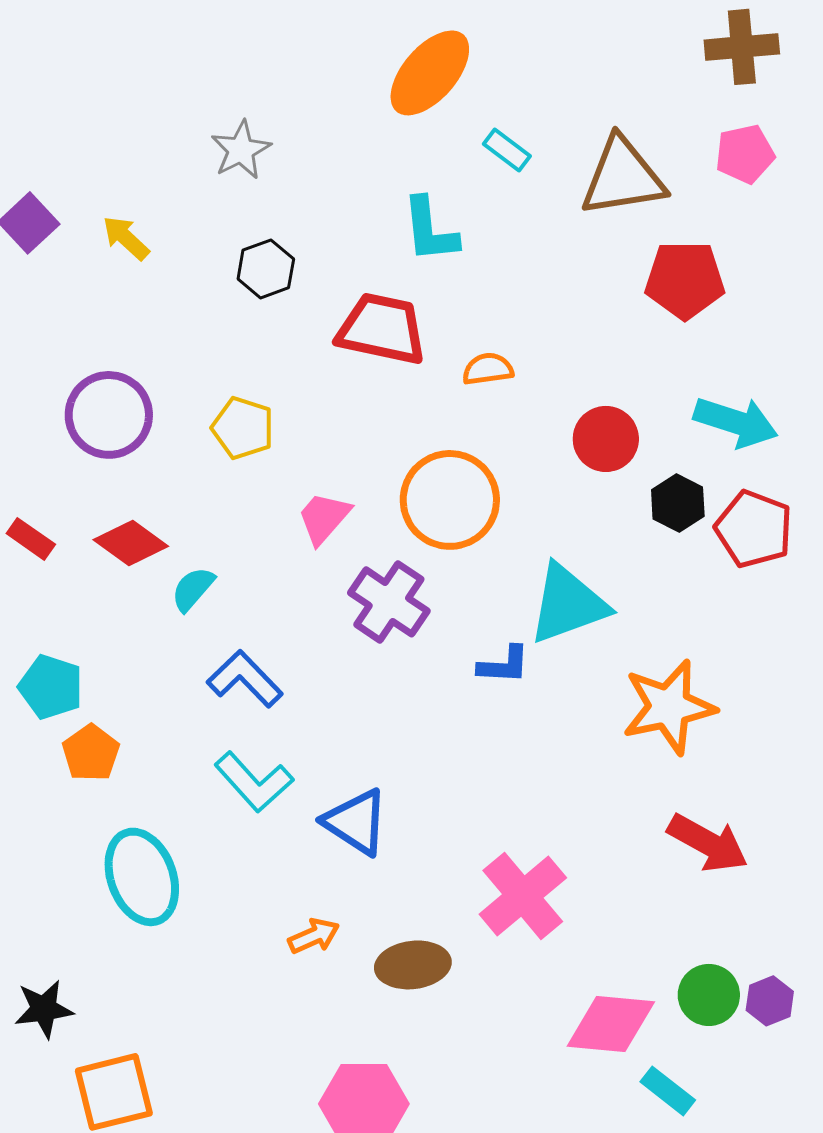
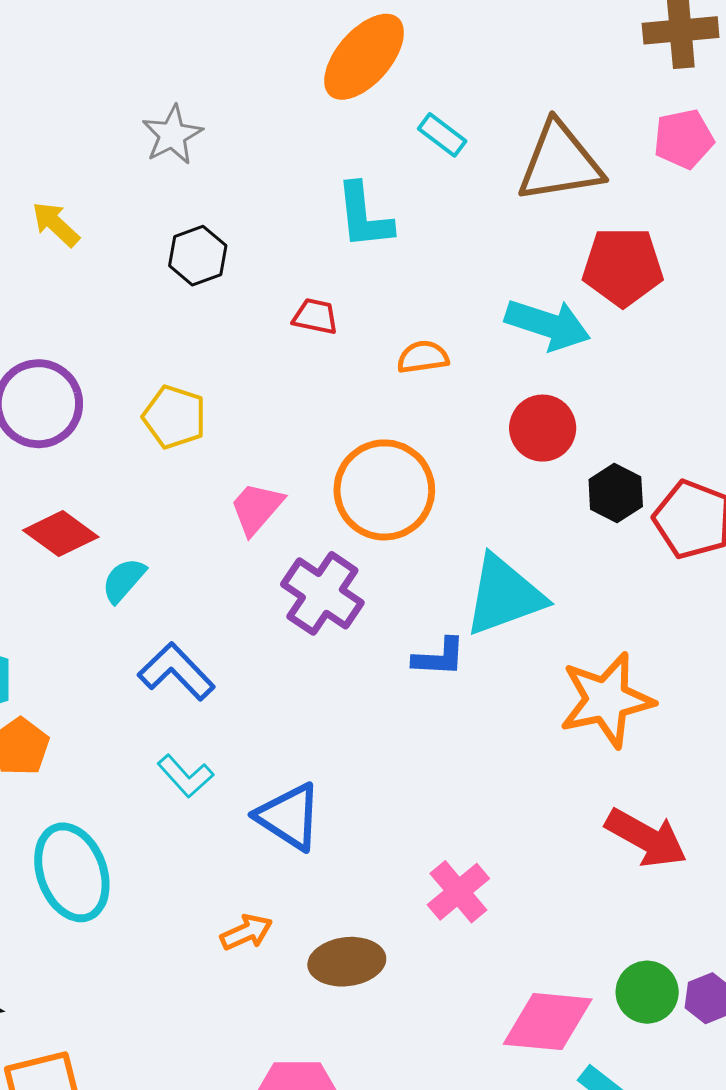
red trapezoid: (382, 329) -> (315, 316), size x0.5
cyan arrow: (736, 422) -> (548, 325), moved
cyan L-shape: (254, 782) -> (186, 776), size x0.7
pink cross: (523, 896) -> (458, 892), size x0.7

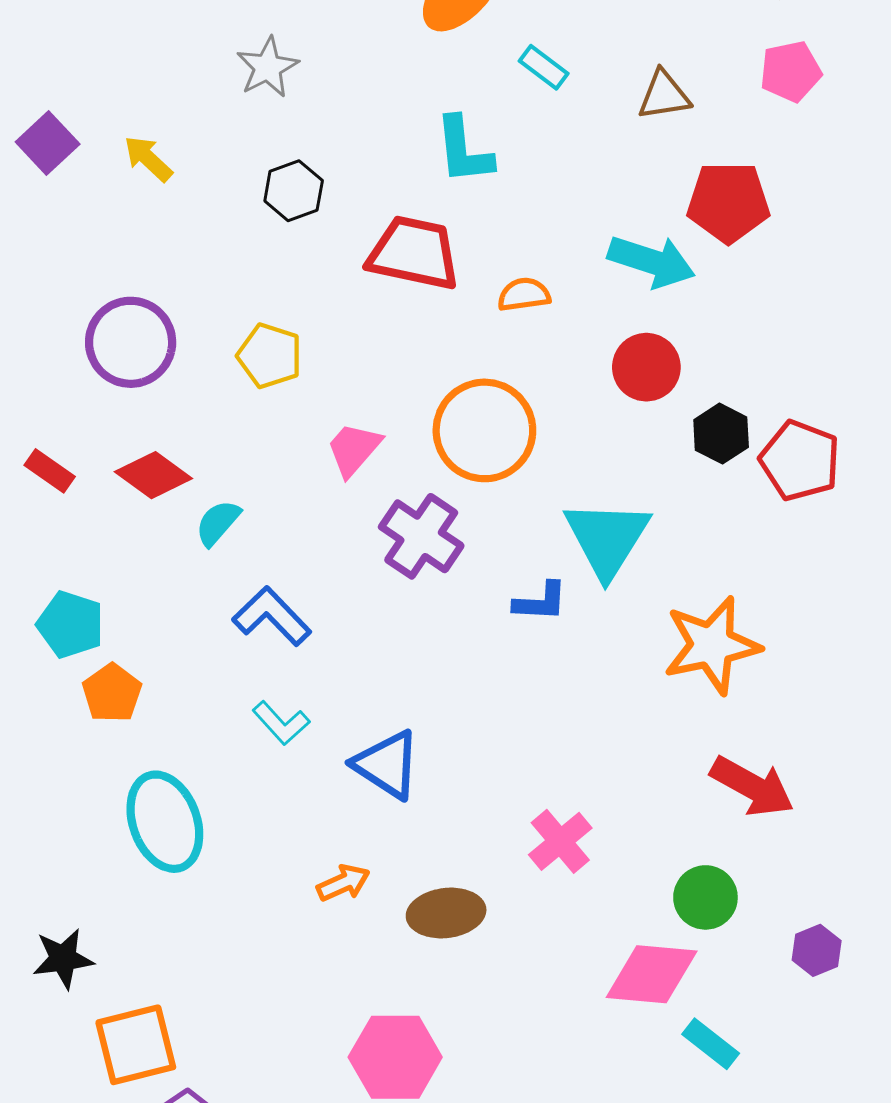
brown triangle: (560, 162) -> (664, 95), size x0.6
red trapezoid: (315, 316) -> (414, 253), size x2.0
cyan triangle: (504, 595) -> (607, 538), turned -38
green circle: (647, 992) -> (705, 897), moved

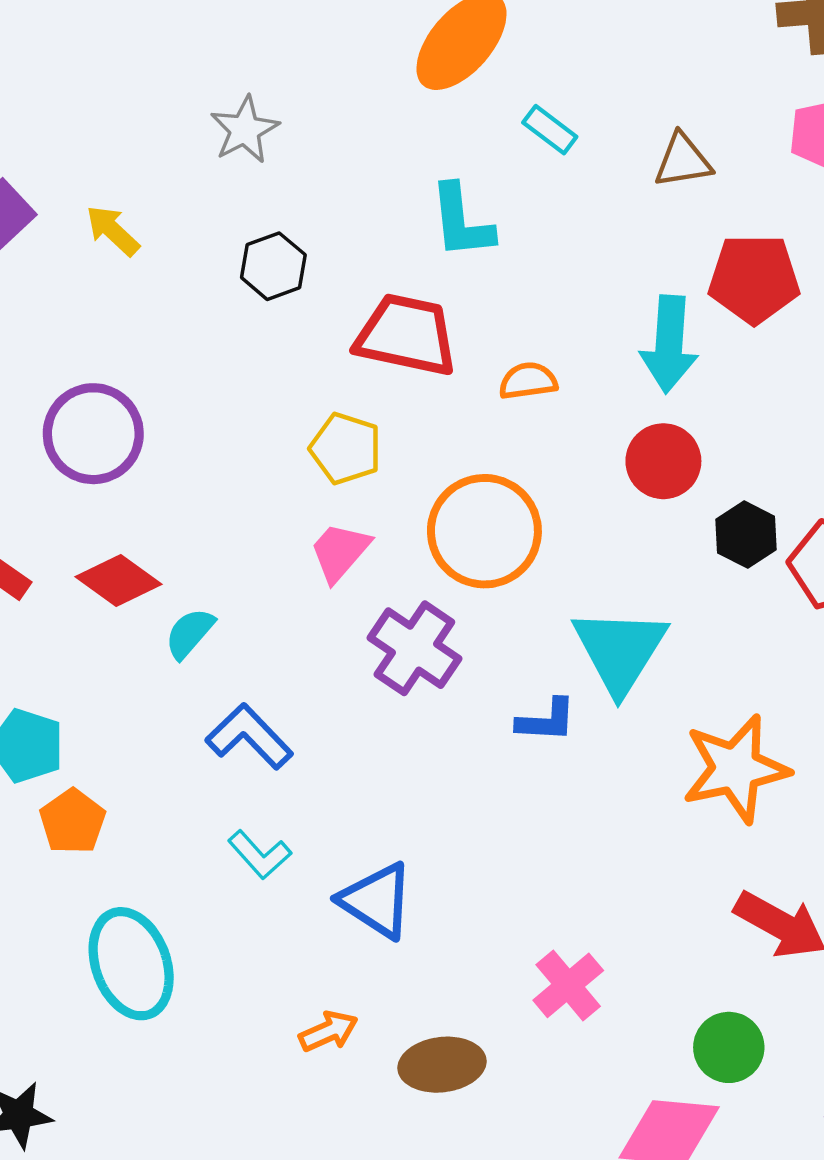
cyan arrow: (652, 261) -> (669, 344), turned 76
yellow pentagon: (270, 356) -> (346, 449), moved

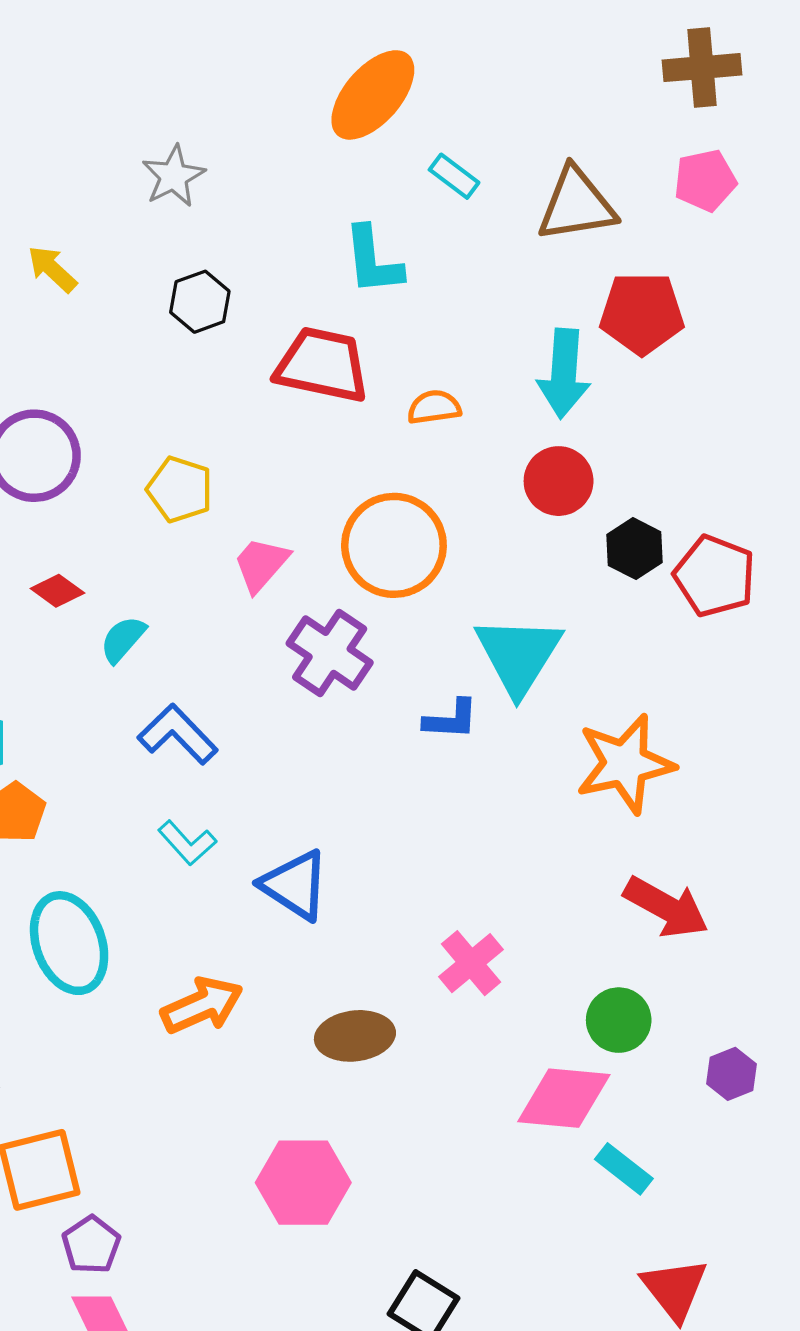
brown triangle: (683, 161) -> (576, 205), size x1.5
yellow pentagon: (346, 449) -> (180, 489), moved
red diamond: (118, 581) -> (57, 591), size x0.7
orange arrow: (328, 1031) -> (202, 1005), moved, size x1.5

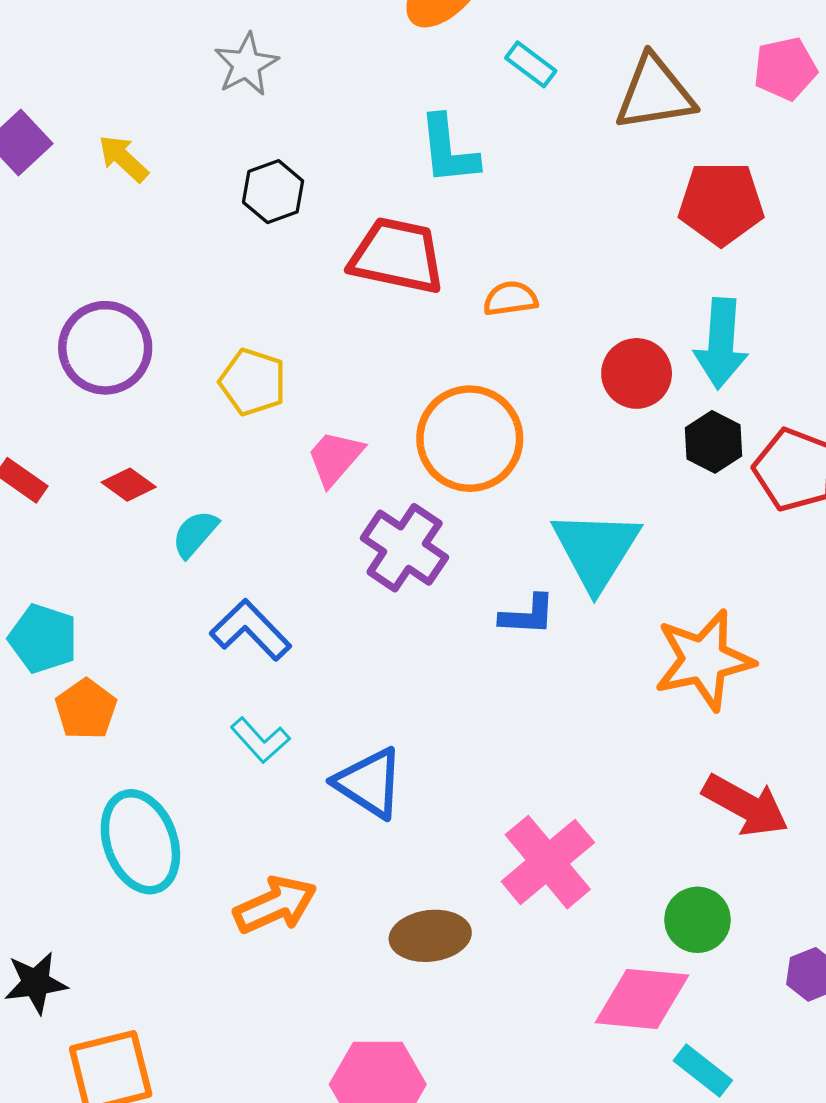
cyan arrow: (564, 373) -> (721, 343), moved
pink cross: (471, 963) -> (548, 862), size x1.4

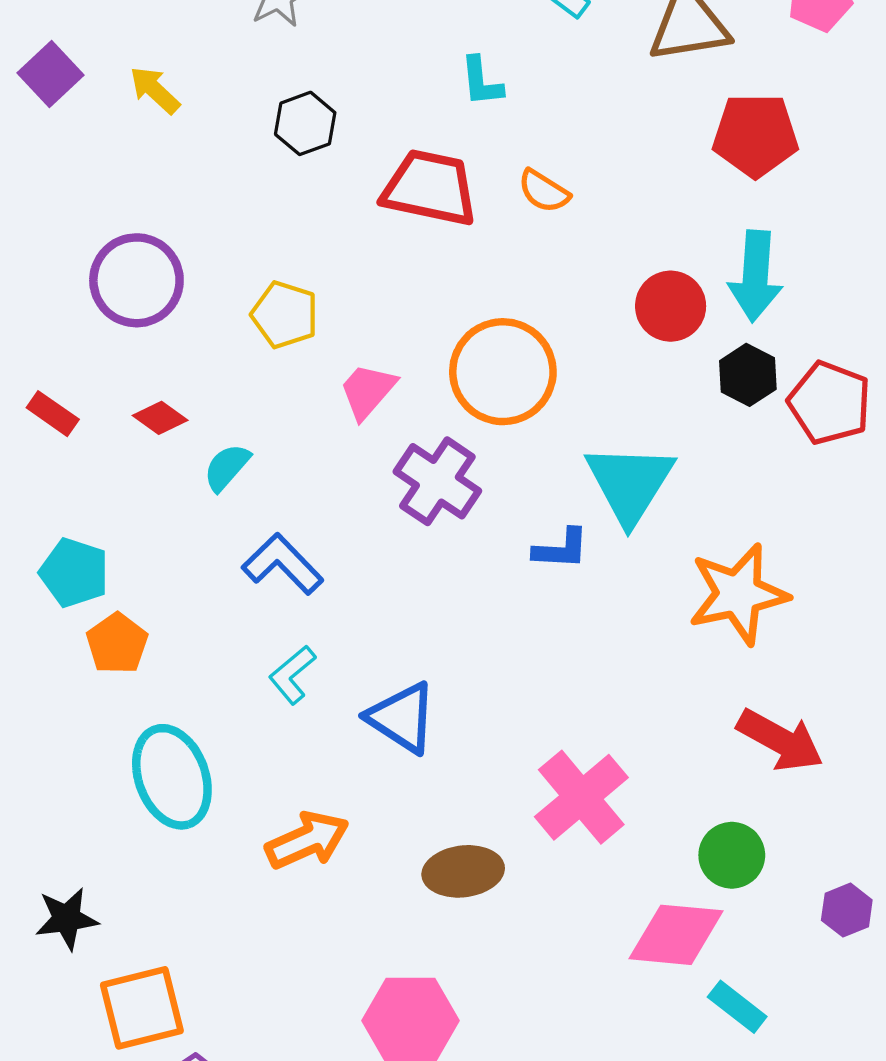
cyan L-shape: (448, 150) -> (481, 82), size x0.7
orange semicircle: (510, 299) -> (544, 191), moved, turned -140
cyan L-shape: (260, 740) -> (292, 675), turned 92

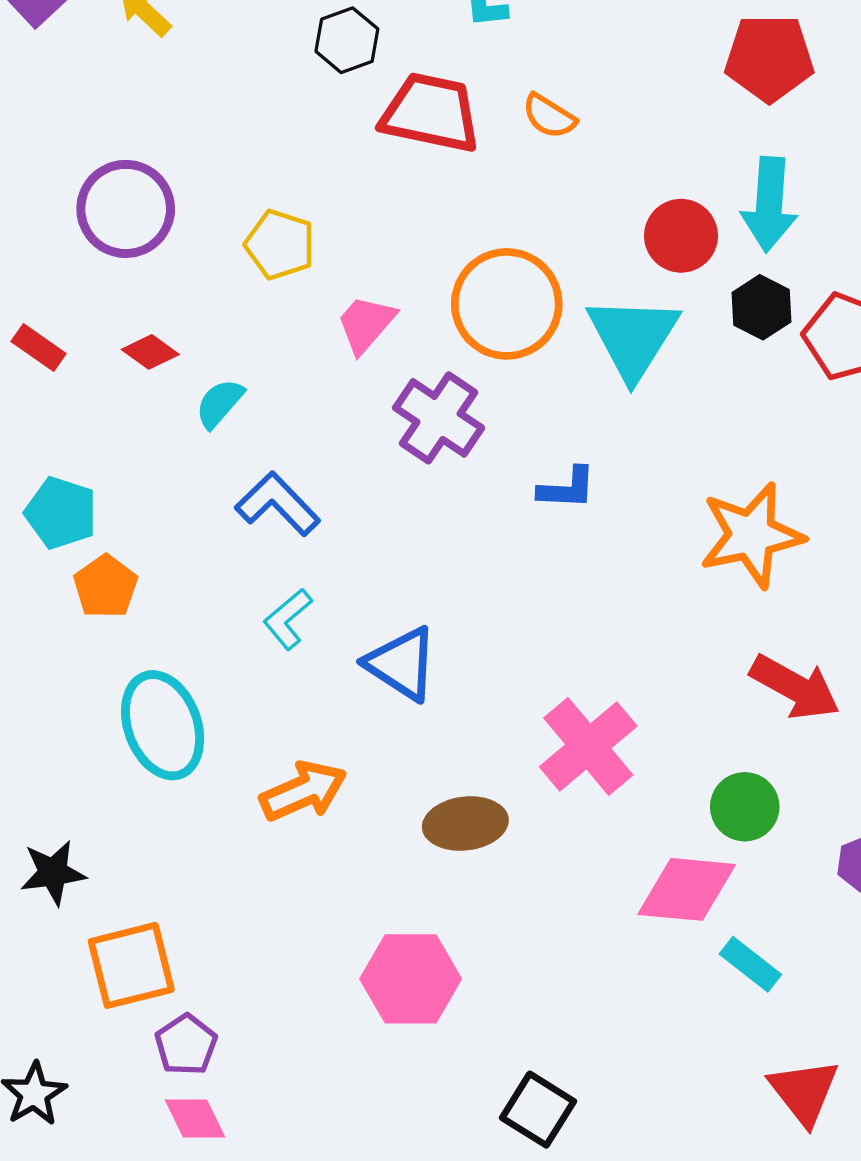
black hexagon: (305, 123) -> (347, 40), moved
cyan triangle: (630, 483) -> (633, 337), moved

